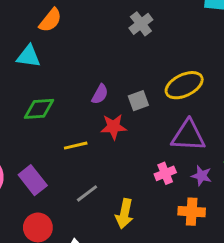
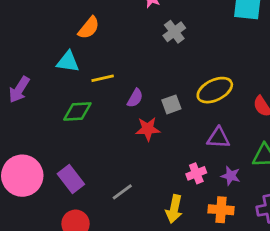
purple triangle: (188, 136) -> (218, 138), size x0.7
yellow line: (76, 146) -> (103, 78), moved
yellow arrow: (124, 214) -> (174, 209), moved

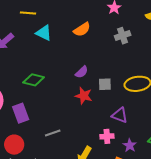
orange semicircle: (89, 28) -> (82, 29), moved
yellow line: (103, 78) -> (28, 13), moved
green diamond: (77, 111) -> (34, 80), moved
purple triangle: (218, 138) -> (120, 115), moved

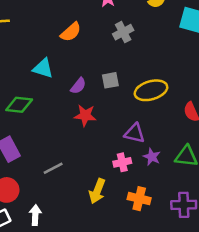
cyan triangle: (44, 33) -> (43, 68), moved
gray square: (105, 84) -> (110, 80), moved
purple star: (130, 145) -> (152, 157), moved

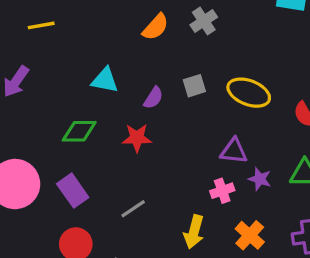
orange semicircle: (71, 32) -> (156, 27), moved
yellow ellipse: (151, 90) -> (249, 93), turned 44
red star: (85, 115) -> (137, 138), moved
orange cross: (139, 199) -> (250, 235), turned 35

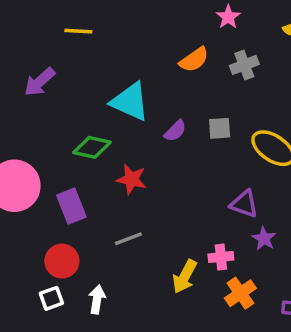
cyan triangle: (105, 80) -> (130, 102), size x1.4
red star: (137, 138) -> (131, 179), moved
pink cross: (222, 191) -> (221, 257), moved

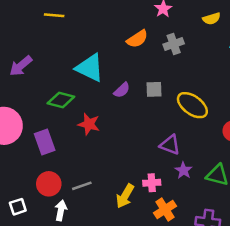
purple arrow: (40, 82) -> (21, 66), moved
gray line: (128, 239) -> (82, 186), moved
red circle: (62, 261) -> (49, 184), moved
white square: (51, 298) -> (18, 207), moved

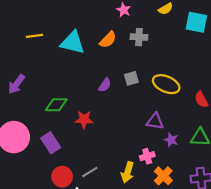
gray cross: (174, 44) -> (139, 37), turned 35
cyan triangle: (90, 68) -> (73, 43), moved

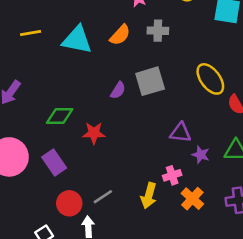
gray square: (131, 78) -> (150, 81), size x1.6
yellow ellipse: (166, 84) -> (210, 79), moved, turned 32

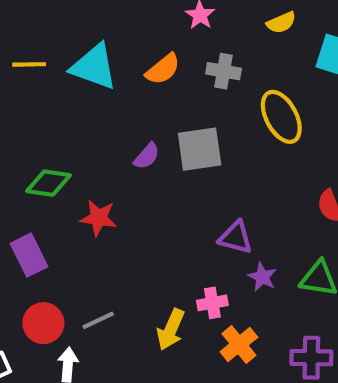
yellow line: (31, 33) -> (29, 64), moved
yellow ellipse: (210, 79) -> (281, 117), moved

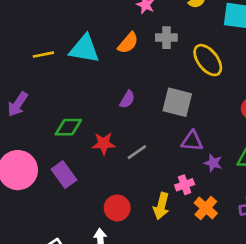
gray square: (200, 149) -> (177, 102), moved, turned 32
gray line: (98, 320) -> (137, 152), moved
red circle: (43, 323) -> (117, 208), moved

